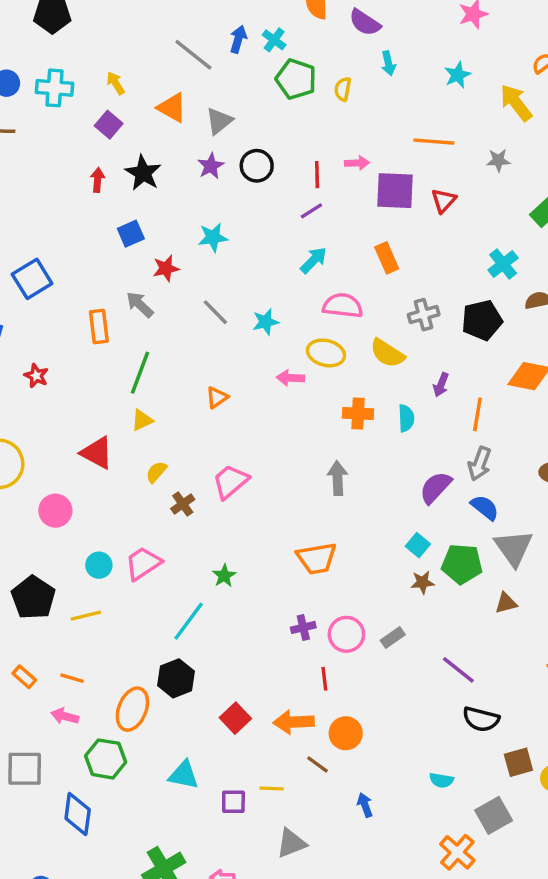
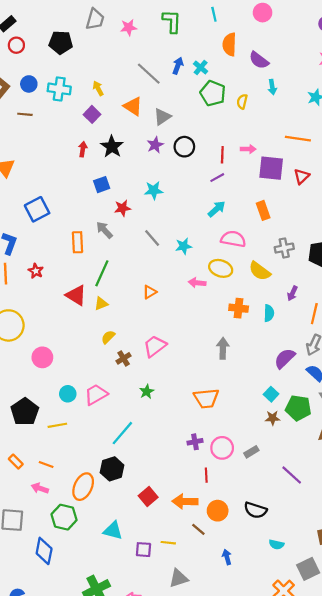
red triangle: (97, 453) -> (76, 295), moved
green star: (224, 576) -> (147, 392), moved
black semicircle: (481, 719) -> (255, 510), moved

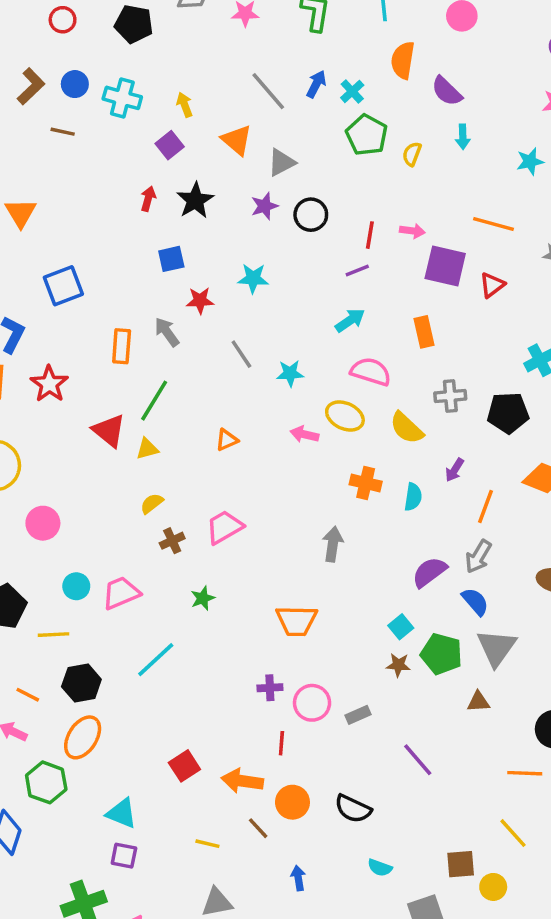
red star: (36, 271) -> (49, 384), size x1.5
black hexagon: (112, 469) -> (81, 683), moved
purple square: (143, 550) -> (124, 856), moved

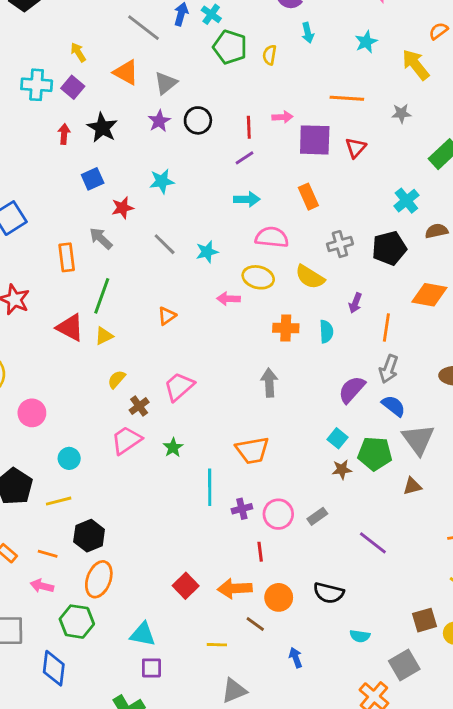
cyan cross: (122, 98) -> (37, 85), moved
cyan arrow: (350, 320) -> (247, 199), turned 45
pink trapezoid: (121, 593) -> (126, 440), moved
cyan line: (156, 660) -> (210, 487), moved, turned -36

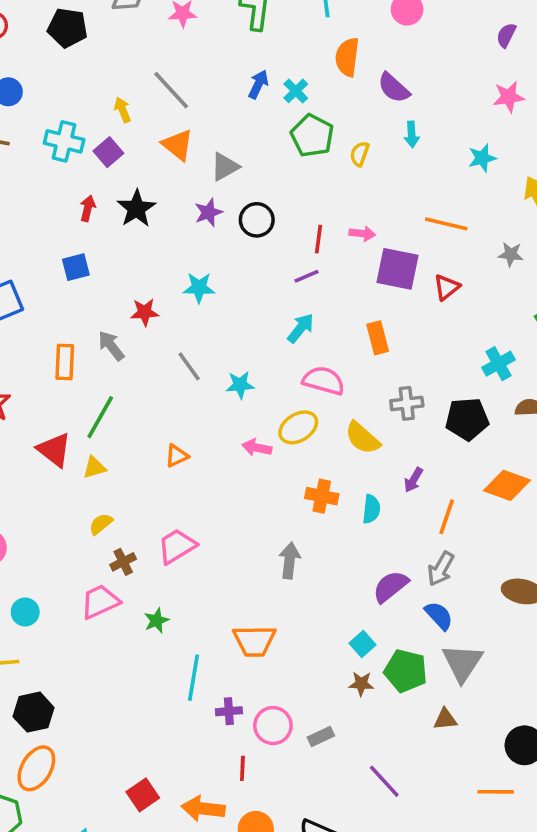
gray line: (143, 28) -> (171, 90), moved
blue square: (93, 179) -> (76, 267), moved
cyan arrow: (247, 199) -> (301, 328), turned -60
yellow ellipse: (258, 277) -> (298, 427), turned -56

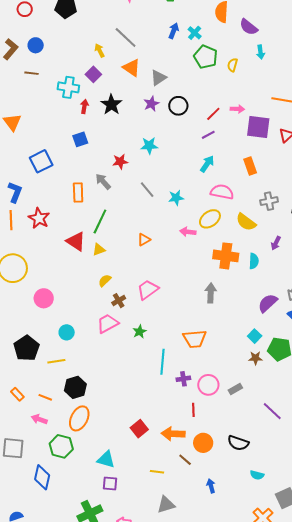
cyan cross: (64, 141) -> (68, 87), moved
red line: (318, 239) -> (213, 114), turned 42
orange cross: (322, 496) -> (226, 256), size x1.4

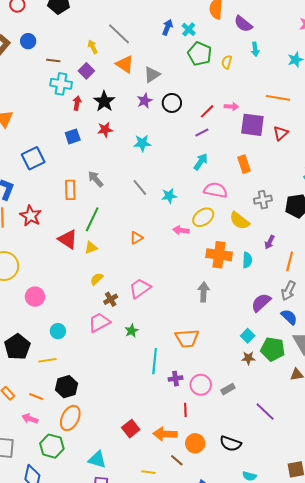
brown line: (31, 73) -> (53, 61), moved
red star: (120, 162) -> (105, 130), moved

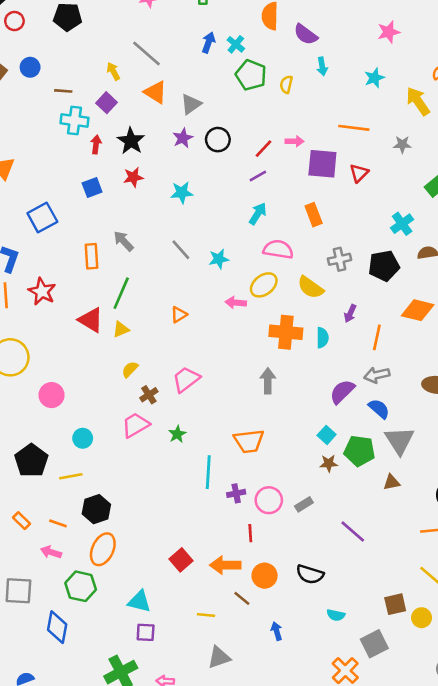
gray arrow: (288, 291) -> (377, 375), turned 54

